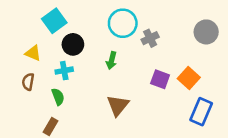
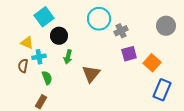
green arrow: (112, 61) -> (68, 57), moved
cyan cross: (64, 71) -> (39, 57), moved
purple square: (160, 79) -> (129, 54), moved, turned -35
brown triangle: (118, 105) -> (91, 74), moved

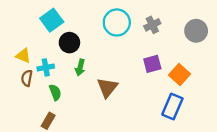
gray cross: (121, 31) -> (152, 25), moved
yellow triangle: (27, 43) -> (23, 56), moved
blue rectangle: (162, 90) -> (172, 107), moved

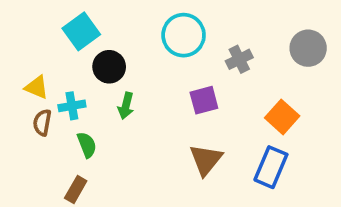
gray cross: (152, 25) -> (239, 59), moved
purple square: (152, 64) -> (204, 100), moved
brown triangle: (107, 88) -> (206, 160), moved

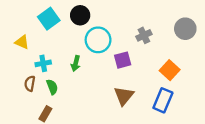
cyan circle: (184, 35) -> (98, 40), moved
black circle: (109, 67) -> (80, 15), moved
yellow triangle: (37, 87) -> (22, 42), moved
brown semicircle: (42, 123) -> (30, 84), moved

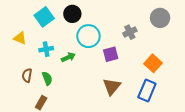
gray circle: (185, 29) -> (160, 18), moved
cyan cross: (43, 63) -> (46, 49), moved
green arrow: (76, 63) -> (68, 57), turned -128

